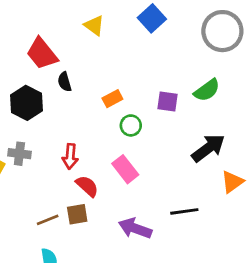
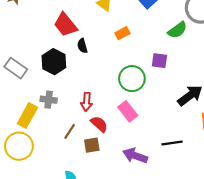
green semicircle: (207, 90) -> (177, 30), moved
orange rectangle: (112, 99) -> (122, 33), moved
green circle: (131, 125) -> (132, 79), size x1.6
brown line: (48, 220) -> (70, 131), moved, turned -35

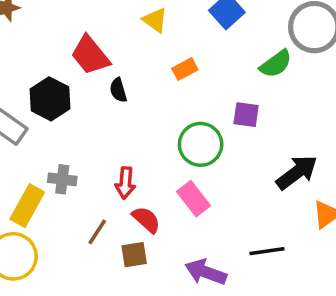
black hexagon: (54, 62) -> (50, 99), moved

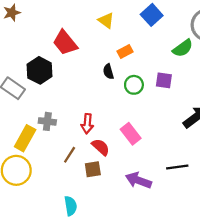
black semicircle: (118, 90) -> (108, 72), moved
green circle: (201, 144) -> (134, 85), moved, size x0.7

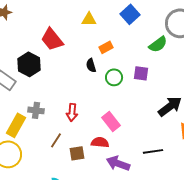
yellow triangle: (106, 20) -> (89, 19), turned -35
red semicircle: (101, 147) -> (100, 142), moved, turned -36

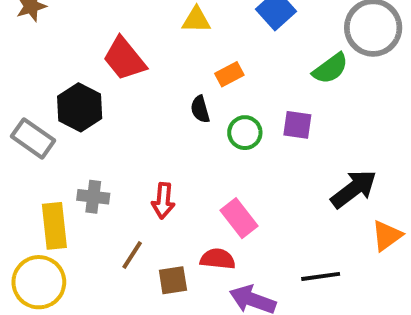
yellow rectangle: (16, 125) -> (54, 226), turned -35

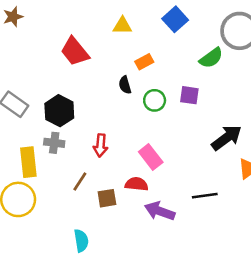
black hexagon: (80, 107) -> (59, 111), moved

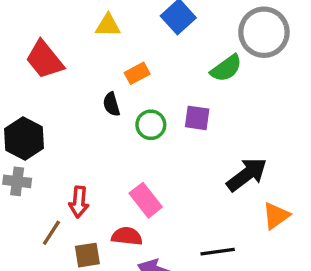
red arrow: (100, 145) -> (79, 202), moved

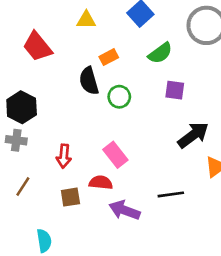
green semicircle: (226, 68) -> (160, 53), moved
black semicircle: (111, 104) -> (89, 81), size x1.5
purple square: (197, 118) -> (175, 90), moved
brown line: (51, 233) -> (23, 186), moved

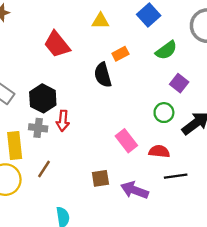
purple square: (175, 90) -> (179, 83), turned 30
green circle: (119, 97) -> (164, 113), moved
red arrow: (64, 156) -> (63, 121), moved
red semicircle: (101, 183) -> (159, 151), moved
brown square: (70, 197) -> (100, 178), moved

